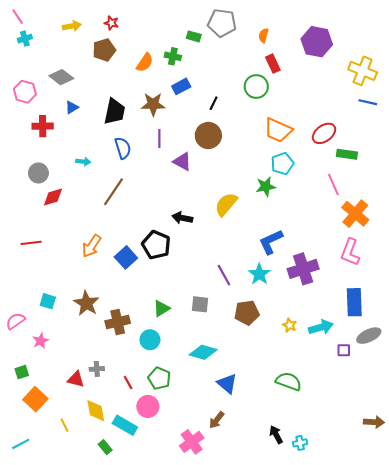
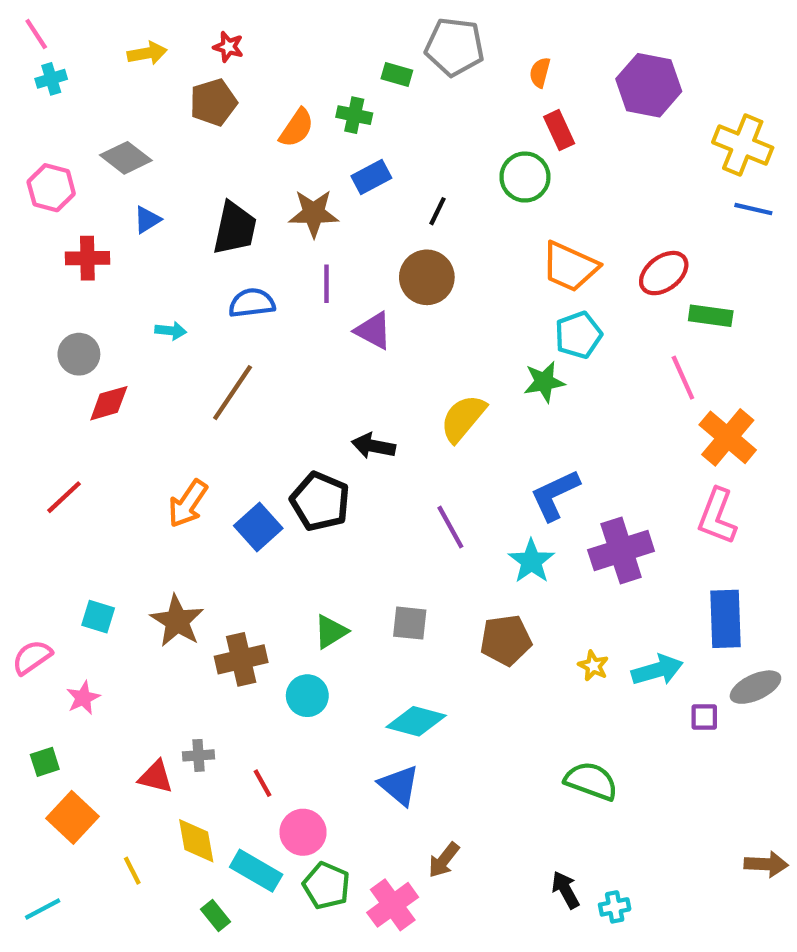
blue semicircle: (123, 148) -> (252, 303), turned -80
red line: (31, 243) -> (64, 497), turned -36
purple line: (224, 275) -> (450, 527), moved
green pentagon: (159, 378) -> (326, 886), moved
blue triangle: (227, 384) -> (399, 785), moved

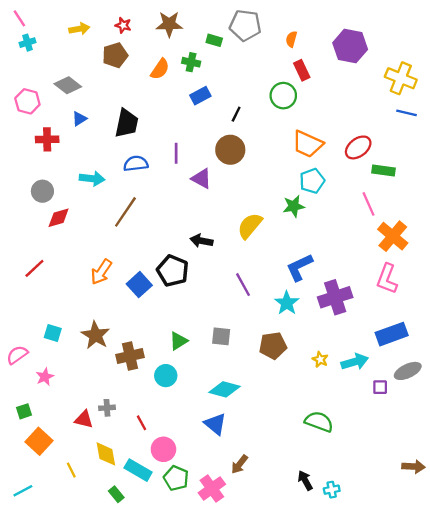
brown star: (314, 213) -> (169, 24), moved
cyan arrow: (171, 331) -> (92, 179), size x1.5
blue rectangle: (726, 619) -> (392, 334), turned 72

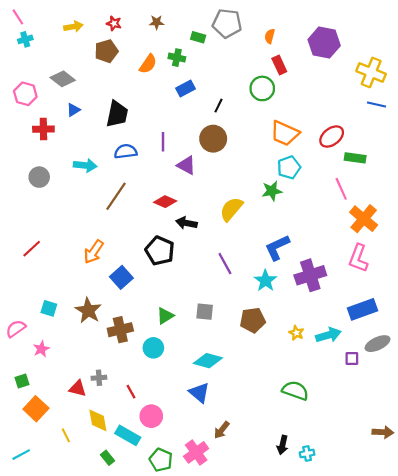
brown star: (169, 24) -> (157, 22), size x0.6
red diamond: (59, 218) -> (165, 202), moved, turned 40
blue square: (139, 285) -> (121, 277), moved
green pentagon: (176, 478) -> (161, 460), moved
black arrow: (305, 480) -> (283, 445), turned -138

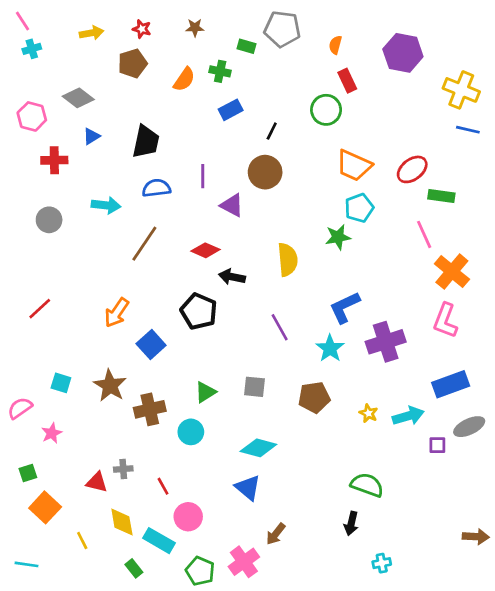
yellow semicircle: (231, 209) -> (288, 260), turned 135
black arrow: (283, 445) -> (351, 523), moved
cyan line: (21, 455) -> (27, 564), turned 36

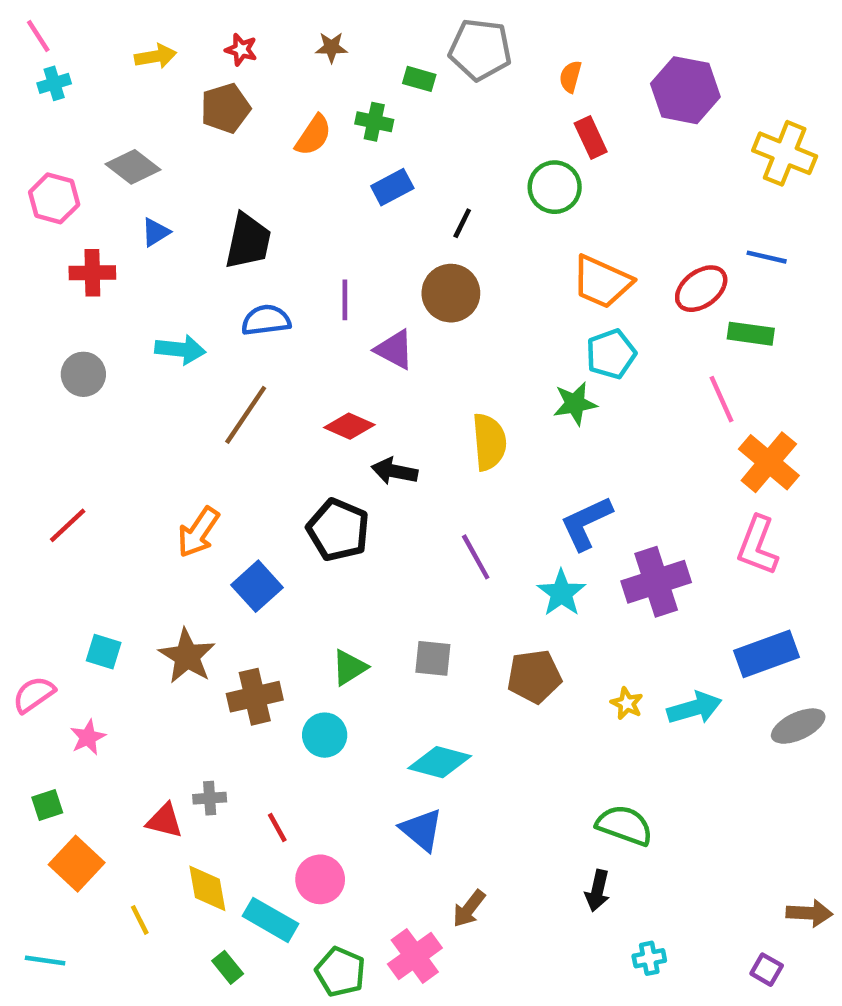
blue line: (468, 130) -> (767, 257), moved
purple square: (437, 445) -> (767, 970), moved, turned 30

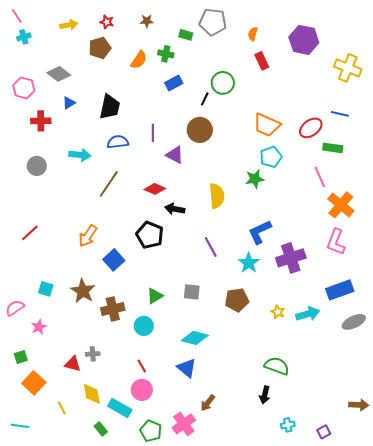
green circle: (555, 187) -> (223, 83), moved
red line: (277, 827) -> (142, 366), moved
purple square: (767, 970) -> (324, 432), moved, turned 32

